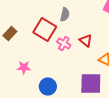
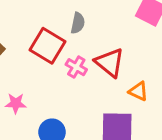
red triangle: (86, 40) -> (110, 62), size x1.5

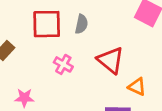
red square: (47, 46) -> (47, 24), moved, turned -32
pink cross: (76, 67) -> (63, 64), moved

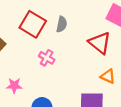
red square: (47, 24) -> (33, 24), turned 32
red triangle: (111, 60) -> (100, 43), moved

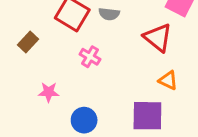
gray semicircle: (62, 24) -> (109, 14), turned 84

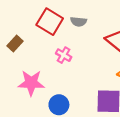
pink star: (49, 92) -> (31, 83), size x1.6

